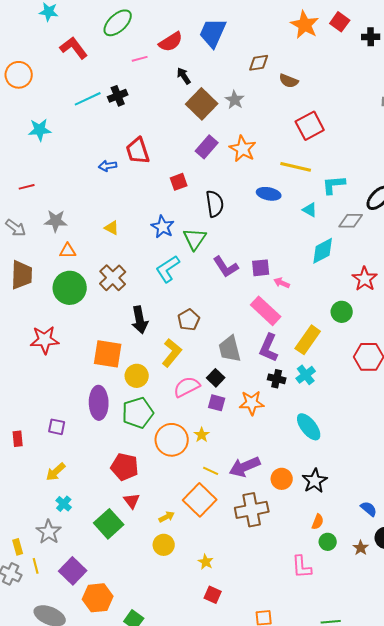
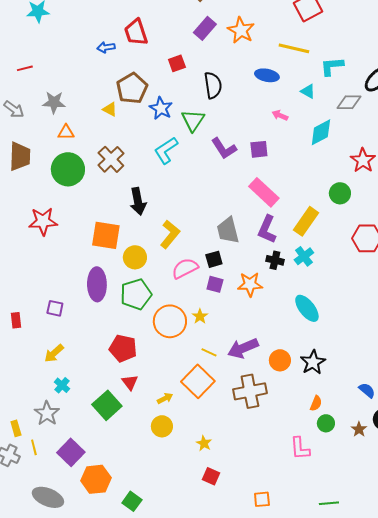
pink arrow: (282, 283) -> (280, 115), moved
brown pentagon: (189, 320) -> (132, 88), moved, size x1.4
black square: (216, 378) -> (214, 259), turned 30

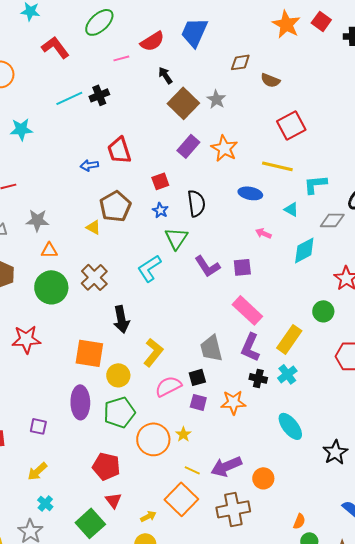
blue star: (161, 108) -> (160, 210), moved, size x0.7
black star: (313, 362) -> (335, 452), moved

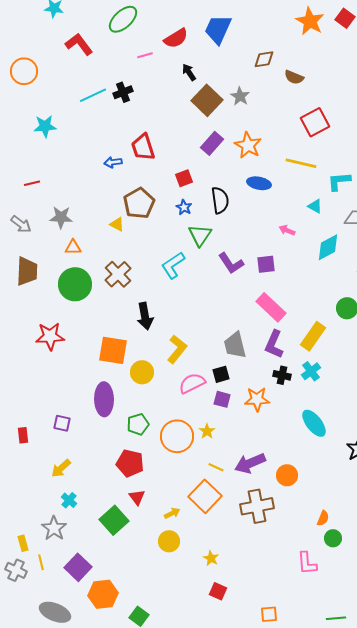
blue ellipse: (250, 193) -> (259, 183), moved
green pentagon: (119, 412) -> (138, 424), moved, size x0.7

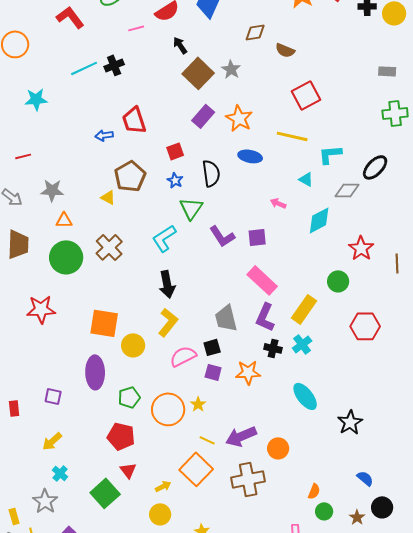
black arrow: (145, 316) -> (167, 284), moved

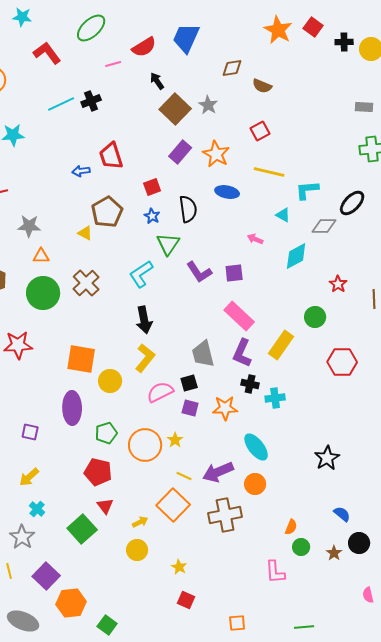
red square: (306, 95) -> (260, 131), moved, size x0.7
red star: (361, 248) -> (338, 284), size x0.7
cyan cross: (302, 344) -> (275, 398), moved, turned 30
cyan ellipse: (305, 396) -> (256, 447), moved

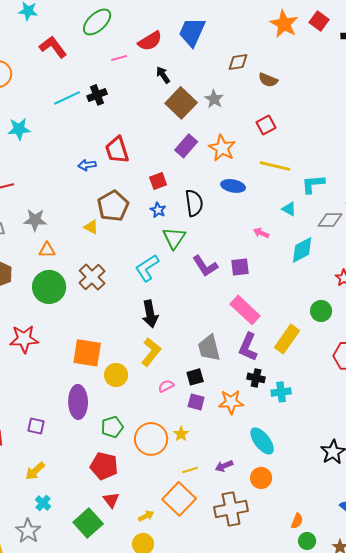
pink semicircle: (160, 392) -> (166, 386), size x0.6
purple arrow: (218, 472) -> (224, 466), size x0.6
yellow line: (184, 476) -> (190, 470), turned -42

